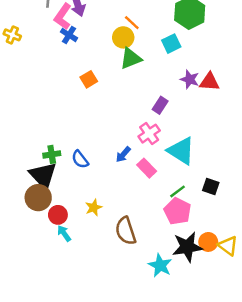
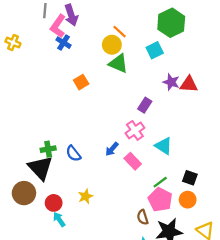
green triangle: (131, 58) -> (118, 63), turned 45
cyan triangle: (181, 151) -> (163, 146), size x0.7
brown circle: (38, 198) -> (24, 193), moved
brown semicircle: (126, 231) -> (143, 217), moved, size x0.6
orange circle: (208, 242) -> (188, 200), moved

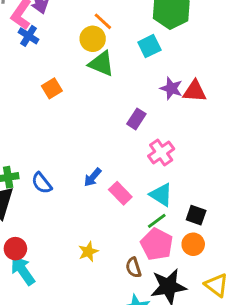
pink cross: (135, 130) -> (161, 152), moved
cyan triangle: (163, 146) -> (161, 195), moved
yellow star: (85, 196) -> (88, 252), moved
cyan arrow: (59, 219) -> (23, 270), size x1.5

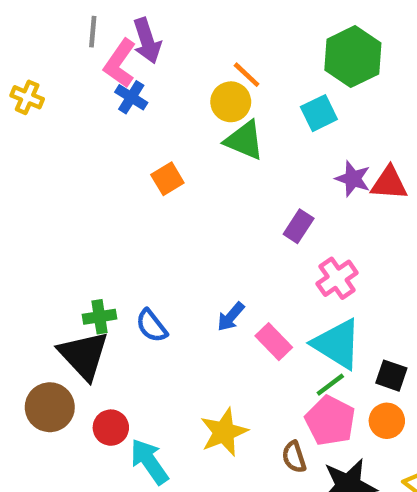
cyan triangle: (161, 195) -> (337, 344), size x1.4
yellow star: (88, 252) -> (224, 432), size x1.5
cyan arrow: (23, 270) -> (149, 462), moved

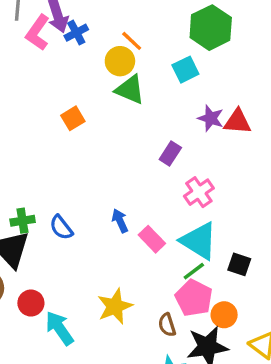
blue cross: (131, 97) -> (76, 33), moved, turned 30
blue arrow: (231, 317) -> (120, 221), turned 115
orange circle: (387, 421) -> (224, 315), moved

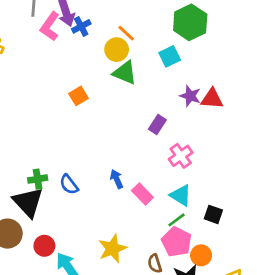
cyan triangle: (199, 241) -> (181, 195), size x0.7

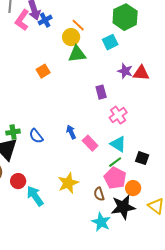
green triangle: (125, 73) -> (77, 54), turned -30
purple rectangle: (157, 125) -> (101, 92), turned -48

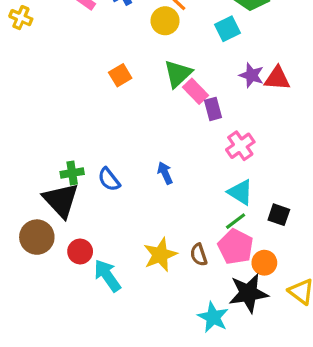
green triangle: (77, 54) -> (178, 74), moved, turned -36
pink rectangle: (90, 143) -> (195, 91), moved
brown semicircle: (99, 194) -> (199, 255), moved

